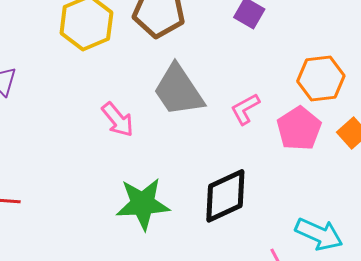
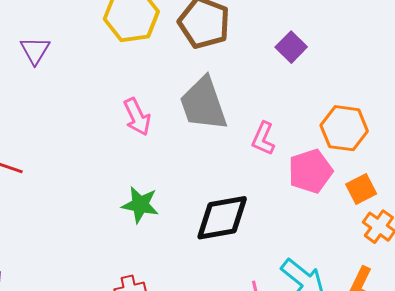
pink L-shape: (245, 109) -> (263, 139), turned -52
green star: (143, 204) -> (140, 205), size x0.7

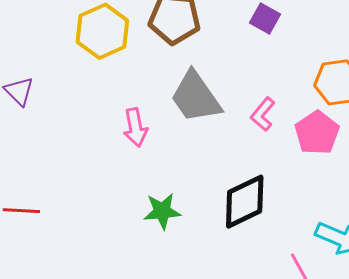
pink arrow: (137, 117) -> (135, 127), turned 30
pink L-shape: (263, 139) -> (263, 114), turned 32

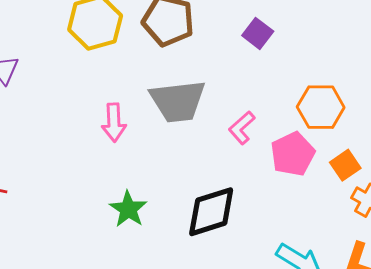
gray trapezoid: (196, 97) -> (178, 101), turned -70
green star: (162, 211) -> (128, 209), turned 30

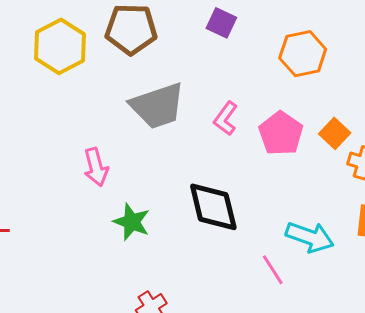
orange hexagon: (321, 107) -> (303, 54), moved
pink arrow: (114, 122) -> (96, 167), moved
black diamond: (211, 212) -> (213, 207), turned -74

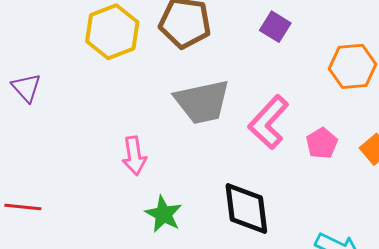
pink L-shape: (226, 119) -> (269, 122), size x1.6
pink pentagon: (281, 133) -> (322, 143), size x0.7

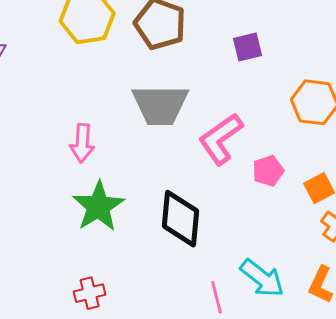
purple square: (275, 27) -> (247, 47), turned 32
green star: (164, 214) -> (98, 206), size x1.4

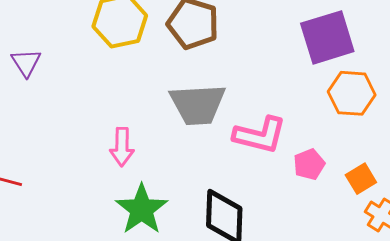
purple square: (247, 47) -> (327, 37), moved, size x1.8
pink L-shape: (221, 139) -> (260, 135), turned -128

